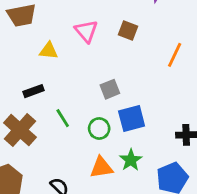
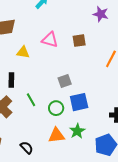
pink triangle: (86, 31) -> (50, 40), turned -36
brown square: (128, 31) -> (79, 41), turned -32
black rectangle: (34, 91) -> (11, 80), turned -72

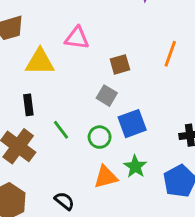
brown square: (79, 41) -> (120, 64), moved
yellow triangle: (23, 52) -> (40, 62), size x1.5
gray square: (65, 81) -> (107, 96), turned -32

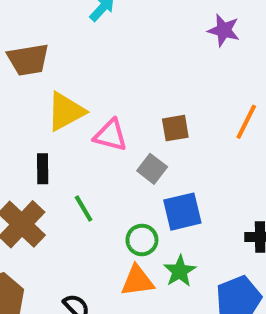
pink triangle: (77, 38) -> (110, 135), moved
yellow triangle: (40, 62) -> (66, 111), turned -36
green circle: (100, 137) -> (142, 240), moved

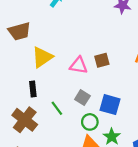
pink triangle: (110, 135) -> (79, 65), moved
gray square: (152, 169) -> (82, 98), moved
blue square: (182, 212) -> (110, 105), turned 35

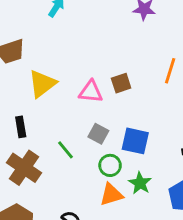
black rectangle: (33, 89) -> (21, 127), moved

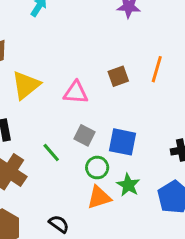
brown square: (121, 83) -> (118, 76), moved

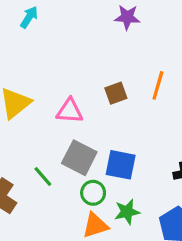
gray square: (85, 135) -> (79, 158), size x1.5
green star: (128, 185) -> (127, 212), turned 30

